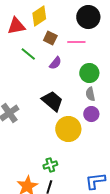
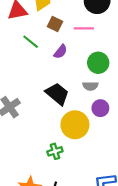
gray semicircle: (90, 94) -> (90, 86), moved, turned -80
green cross: (50, 165) -> (55, 151), moved

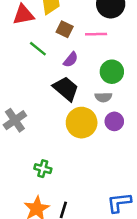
black trapezoid: (57, 94) -> (66, 89), moved
yellow circle: (75, 125) -> (82, 123), moved
green cross: (55, 151) -> (43, 169), moved, turned 32

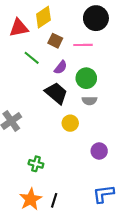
green circle: (112, 72) -> (86, 78), moved
purple circle: (114, 121) -> (99, 151), moved
yellow circle: (82, 123) -> (70, 123), size x0.6

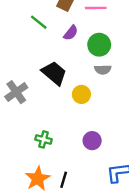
black trapezoid: (56, 93) -> (54, 73), moved
purple circle: (99, 151) -> (92, 141), moved

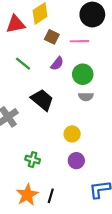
green line: (39, 22) -> (23, 64), moved
yellow circle: (81, 94) -> (72, 134), moved

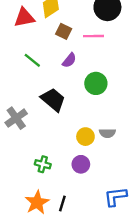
green circle: (83, 74) -> (96, 83), moved
gray semicircle: (86, 97) -> (107, 133), moved
purple circle: (76, 161) -> (81, 164), moved

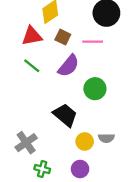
red triangle: (24, 18) -> (32, 36), moved
purple semicircle: (69, 60) -> (69, 66), size x1.5
black trapezoid: (53, 100) -> (65, 115), moved
gray cross: (16, 118) -> (26, 143), moved

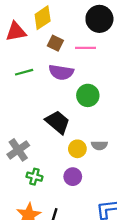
red triangle: (32, 36) -> (16, 32), moved
green line: (32, 66) -> (24, 72), turned -54
purple semicircle: (69, 66) -> (61, 72), turned 60

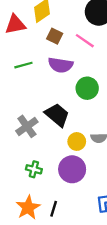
pink line: (86, 48) -> (85, 41), turned 36
gray cross: (18, 150) -> (27, 126), moved
purple circle: (73, 177) -> (72, 169), size x1.5

